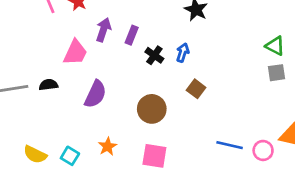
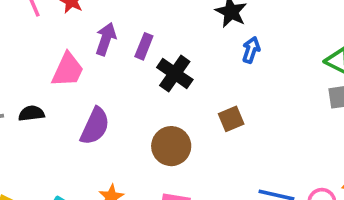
blue arrow: (183, 53) -> (251, 50), moved
black cross: (154, 55) -> (175, 73), size x1.4
brown square: (196, 89) -> (231, 119), turned 30

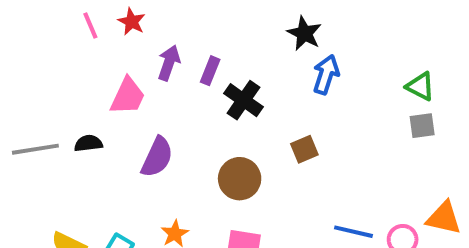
blue arrow: (251, 50) -> (326, 75), size x1.4

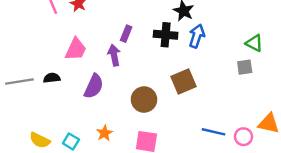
purple arrow: (169, 63) -> (114, 55), moved, turned -30
black cross: (243, 100) -> (166, 35), moved, turned -30
gray square: (422, 126) -> (245, 67), moved
brown square: (304, 149) -> (184, 82), size x1.5

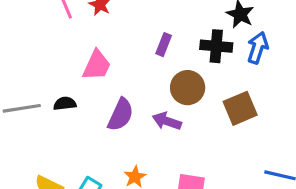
purple arrow: (114, 55) -> (167, 121), moved, turned -60
brown circle: (144, 100) -> (188, 88), moved

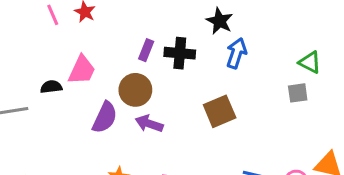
black cross: (216, 46) -> (180, 53), moved
brown circle: (188, 88) -> (135, 90), moved
black semicircle: (65, 104) -> (51, 87), moved

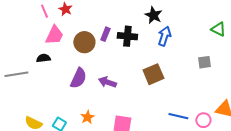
green triangle: (310, 62) -> (218, 29), moved
pink trapezoid: (82, 70) -> (54, 35), moved
brown circle: (135, 90) -> (84, 42), moved

